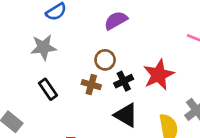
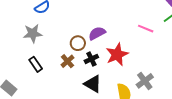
purple semicircle: (116, 20) -> (97, 33), moved
brown cross: (91, 85) -> (67, 61), turned 32

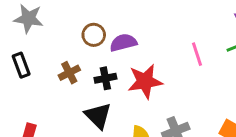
pink line: (146, 29) -> (197, 54), turned 35
brown circle: (78, 43) -> (94, 35), moved

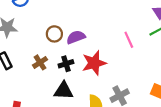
black triangle: (98, 116) -> (64, 91), turned -36

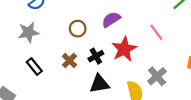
purple semicircle: (76, 37) -> (111, 20), moved
pink line: (129, 40) -> (156, 32), moved

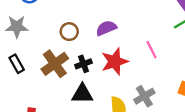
brown cross: (69, 61) -> (55, 64), size x1.6

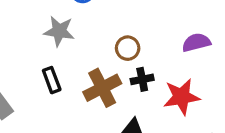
purple semicircle: (106, 28) -> (196, 42), moved
black cross: (84, 64) -> (142, 79), moved

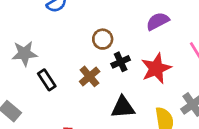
gray star: (59, 31) -> (25, 53), moved
brown cross: (102, 88) -> (90, 76), size x0.7

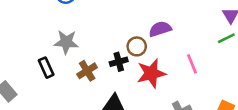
brown circle: (103, 39) -> (137, 46), moved
gray star: (25, 53) -> (66, 42), moved

